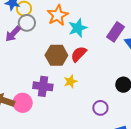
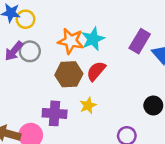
orange star: (58, 15) -> (71, 41), moved, turned -30
gray circle: (27, 23) -> (30, 51), moved

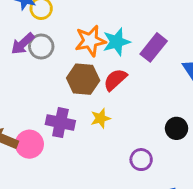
orange star: (71, 41) -> (90, 41), turned -30
purple rectangle: (140, 41) -> (154, 47), moved

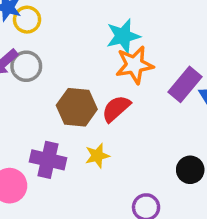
orange star: (90, 41) -> (134, 65), moved
cyan star: (117, 42) -> (123, 36), moved
purple rectangle: (154, 47) -> (185, 84), moved

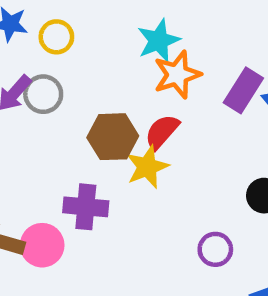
yellow circle: (27, 20) -> (56, 37), moved
yellow star: (97, 156) -> (147, 167), moved, size x1.4

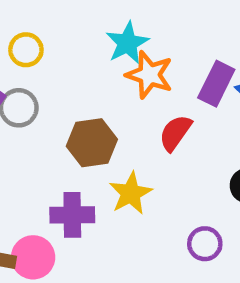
orange star: (177, 75) -> (149, 75), turned -30
red semicircle: (162, 132) -> (175, 133), moved
yellow star: (147, 167) -> (131, 193), moved

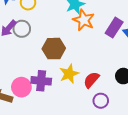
red semicircle: (175, 133) -> (91, 80), moved
pink circle: (33, 257) -> (21, 87), moved

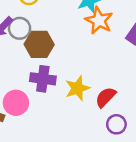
brown hexagon: (54, 49) -> (39, 44), moved
purple cross: (41, 81) -> (43, 79), moved

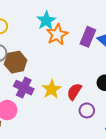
orange star: (99, 21) -> (57, 35), turned 30
purple cross: (43, 79) -> (24, 88), turned 30

